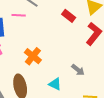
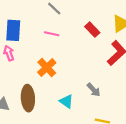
pink line: (19, 15) -> (52, 34), moved

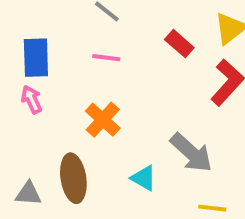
gray arrow: (94, 90) -> (191, 153), size x1.6

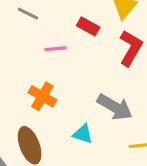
pink line: (106, 58) -> (55, 49), moved

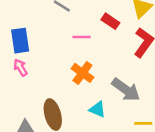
orange cross: (42, 96) -> (82, 73), moved

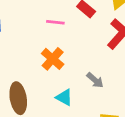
gray arrow: (126, 90) -> (95, 80), size x0.6

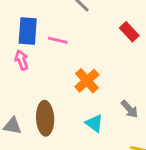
pink line: (55, 22) -> (58, 40), moved

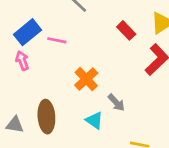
blue rectangle: (28, 31) -> (27, 32), turned 48
gray arrow: (130, 109) -> (116, 103), moved

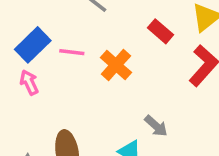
orange cross: (86, 79) -> (116, 65), moved

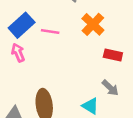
red rectangle: (161, 31) -> (113, 55), moved, turned -30
orange cross: (116, 65) -> (93, 24), moved

